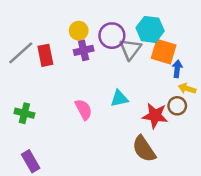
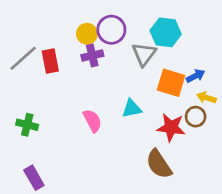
purple circle: (112, 36) -> (111, 30), moved
orange square: (164, 52) -> (171, 83), moved
blue arrow: (177, 69) -> (196, 76), turned 56

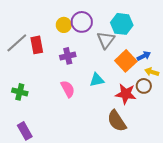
purple cross: (92, 56) -> (68, 56), moved
orange square: (171, 83) -> (126, 61), turned 30

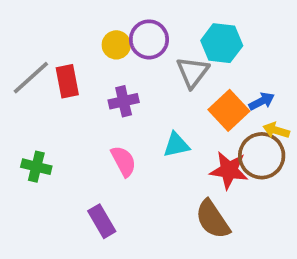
brown circle: (144, 86) -> (262, 156), size x1.6
purple rectangle: (25, 131) -> (102, 221), moved

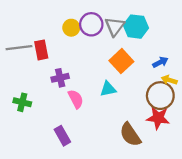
gray triangle: (193, 72) -> (115, 27), moved
gray line: (31, 78) -> (19, 48), turned 35
purple cross: (124, 101) -> (60, 78), moved
orange square: (229, 110) -> (121, 61), moved
red star: (229, 170) -> (158, 118), moved

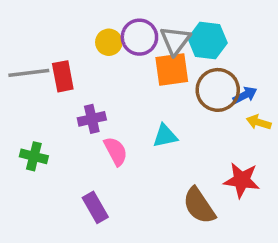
orange square: (121, 61) -> (172, 69), moved, turned 35
brown circle: (160, 96) -> (218, 90), moved

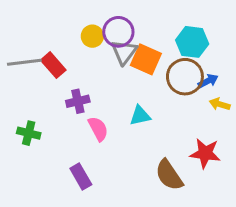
gray triangle: (175, 41) -> (124, 52), moved
cyan hexagon: (208, 41) -> (192, 42), moved
orange square: (172, 69) -> (146, 59), turned 32
red rectangle: (63, 76) -> (53, 65), turned -30

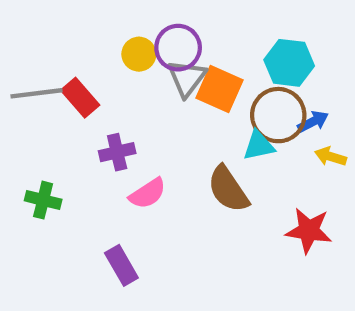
cyan triangle: (140, 116) -> (259, 146), moved
pink semicircle: (98, 129) -> (148, 193), turned 85
brown semicircle: (169, 175) -> (228, 189), moved

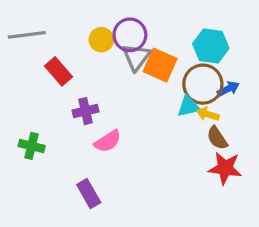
gray line: (37, 93) -> (27, 35), moved
yellow arrow: (330, 156) -> (208, 114), moved
brown semicircle: (228, 189) -> (217, 138), moved, size x0.7

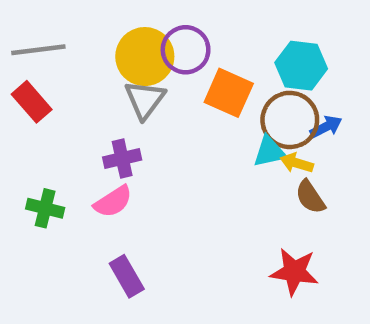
yellow circle: (101, 40) -> (145, 57), size x1.6
gray triangle: (136, 57) -> (145, 100), moved
red rectangle: (59, 71) -> (32, 102), moved
pink semicircle: (108, 141) -> (113, 202), moved
red star: (225, 168) -> (294, 272), moved

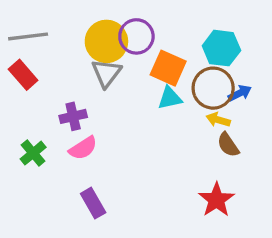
cyan triangle: (269, 152) -> (170, 98), moved
purple cross: (122, 158) -> (73, 116), moved
green cross: (45, 208) -> (33, 153), turned 36
red star: (294, 272) -> (216, 200), turned 30

